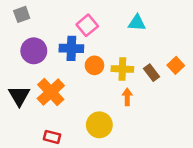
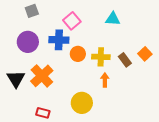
gray square: (22, 14) -> (32, 11), moved

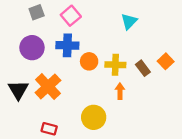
cyan triangle: (113, 19) -> (129, 21), turned -49
pink square: (72, 21) -> (71, 16), moved

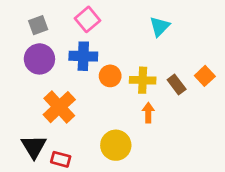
gray square: (37, 12) -> (38, 25), moved
black triangle: (18, 90) -> (34, 147), moved

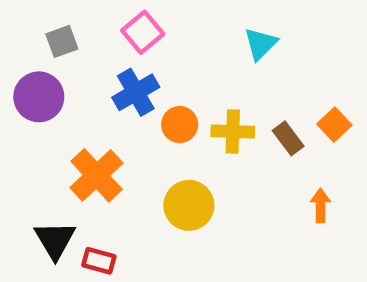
blue cross: (83, 56) -> (136, 92), turned -32
purple circle: (39, 59) -> (39, 97), moved
orange arrow: (148, 113) -> (320, 205), moved
yellow circle: (116, 145) -> (189, 205), moved

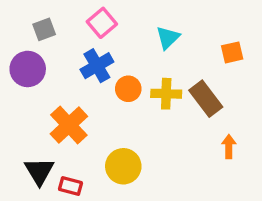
cyan triangle: (260, 44) -> (168, 38), moved
orange square: (334, 125) -> (232, 52), moved, turned 30
brown rectangle: (288, 138) -> (206, 99), size x1.5
yellow circle: (189, 205) -> (123, 166), moved

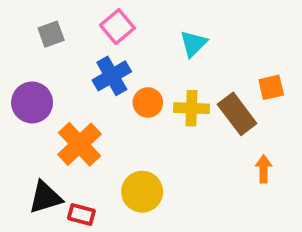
orange square: (232, 52) -> (271, 87), moved
purple circle: (28, 69) -> (32, 102), moved
black triangle: (39, 171) -> (45, 197), turned 44

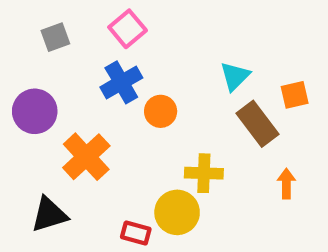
cyan triangle: (193, 44) -> (235, 76), moved
yellow cross: (191, 108) -> (204, 173), moved
yellow circle: (142, 192) -> (177, 212), moved
red rectangle: (81, 214) -> (136, 233), moved

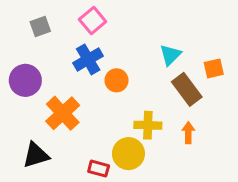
orange arrow: (286, 184) -> (188, 133), moved

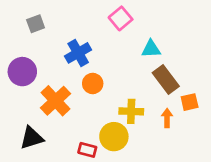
pink square: (93, 21) -> (121, 18), moved
cyan triangle: (170, 55) -> (151, 49), turned 42
orange square: (214, 68) -> (190, 102), moved
orange circle: (117, 80) -> (93, 83), moved

